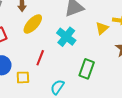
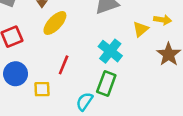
cyan cross: (66, 37) -> (110, 51), moved
green rectangle: (87, 69) -> (106, 83), moved

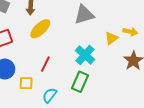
cyan semicircle: (85, 101) -> (50, 95), moved

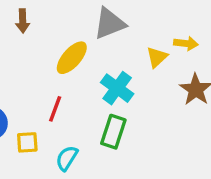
yellow ellipse: (40, 29) -> (72, 58), moved

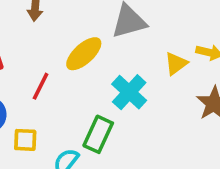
red line: (55, 109) -> (40, 86), moved
green rectangle: (113, 132) -> (98, 134), moved

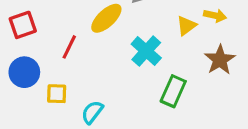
green rectangle: (98, 134) -> (173, 91), moved

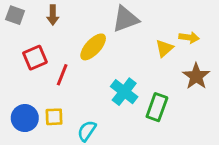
red square: (23, 25) -> (35, 58), moved
cyan cross: (146, 51) -> (124, 92), moved
blue circle: (24, 72) -> (25, 118), moved

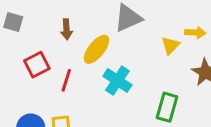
brown arrow: (53, 15) -> (67, 29), moved
cyan cross: (124, 92) -> (117, 81), moved

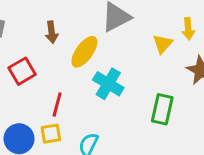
yellow arrow: (195, 33) -> (188, 29), turned 84
red line: (66, 80) -> (57, 104), moved

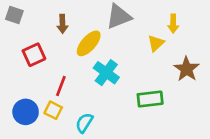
yellow arrow: (188, 29) -> (173, 24), moved
green rectangle: (162, 109) -> (150, 99), turned 65
yellow square: (51, 134) -> (53, 110), turned 30

